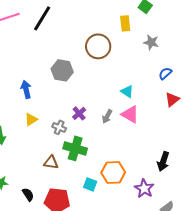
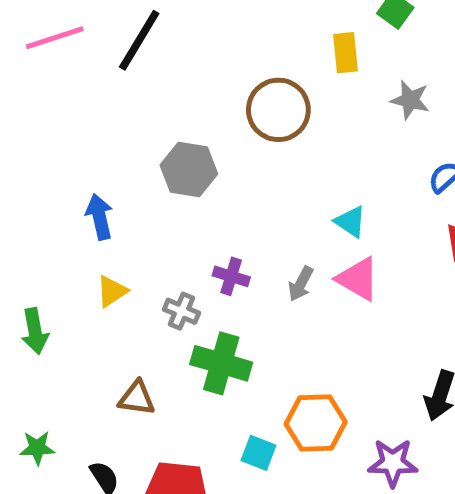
purple cross: (79, 113) -> (231, 276), turned -32
brown triangle: (51, 162) -> (137, 398), moved
purple star: (144, 188) -> (393, 463), turned -30

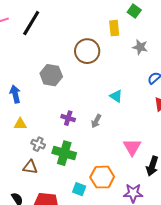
pink triangle: (358, 279) -> (132, 147), moved, turned 30
yellow triangle: (112, 291) -> (20, 124), turned 32
gray cross: (181, 311) -> (38, 144), moved

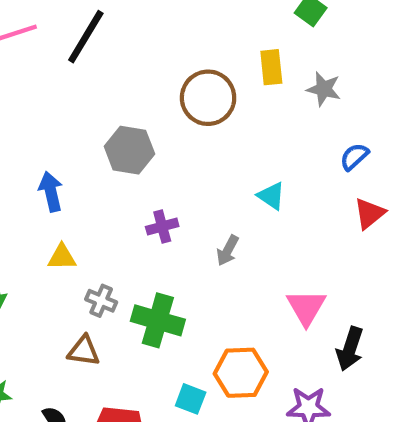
yellow rectangle: (114, 28) -> (271, 67), moved
purple cross: (68, 118) -> (162, 227), moved, turned -32

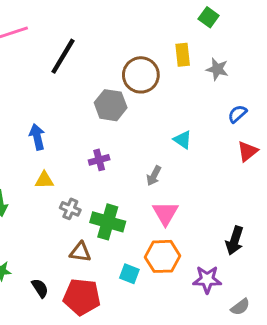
black line: (86, 37) -> (63, 56), moved
gray hexagon: (129, 150) -> (111, 105), moved
purple cross: (162, 227) -> (99, 160), moved
pink triangle: (306, 307) -> (165, 213), moved
brown triangle: (84, 351) -> (80, 252), moved

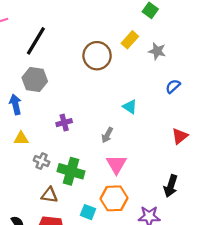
yellow rectangle: (183, 55) -> (130, 40), turned 48
gray hexagon: (111, 105) -> (35, 79), moved
red triangle: (247, 151) -> (180, 136), moved

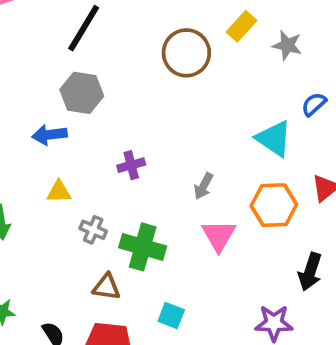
blue arrow: (15, 104) -> (49, 135), turned -84
cyan triangle: (130, 107) -> (274, 139), moved, size x1.5
orange hexagon: (114, 198) -> (274, 205), moved

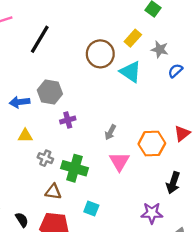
gray hexagon: (82, 93) -> (50, 92), moved
blue semicircle: (314, 104) -> (175, 71), moved
cyan triangle: (274, 139) -> (131, 72), moved

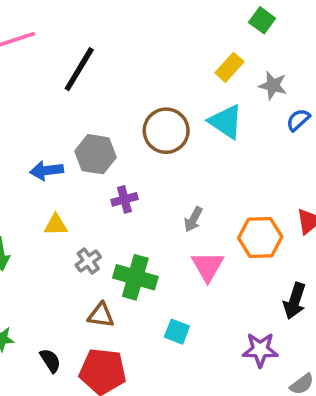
brown circle: (100, 54) -> (166, 131), moved
gray cross: (45, 158) -> (88, 261), turned 32
cyan square: (91, 209) -> (177, 332), moved

